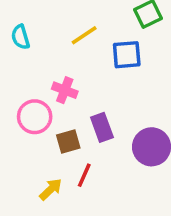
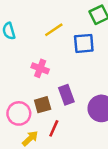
pink circle: (35, 117) -> (19, 113), moved

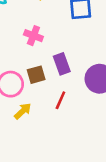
red line: (54, 128) -> (60, 100), moved

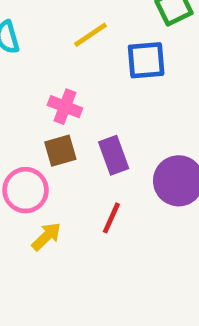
brown square: (36, 75) -> (60, 151), moved

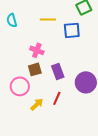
yellow line: (90, 35) -> (48, 19), turned 35
yellow arrow: (46, 236) -> (37, 104), moved

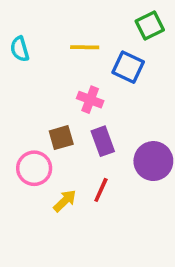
blue square: (72, 30) -> (128, 67), turned 30
pink cross: (37, 50) -> (90, 100), moved

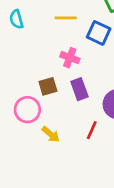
red line: (101, 190) -> (92, 130), moved
yellow arrow: (65, 201) -> (51, 134), turned 84

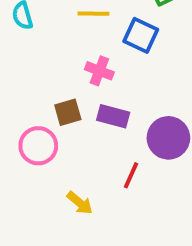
purple rectangle: (79, 89) -> (113, 116), turned -55
yellow arrow: (51, 134) -> (80, 203), moved

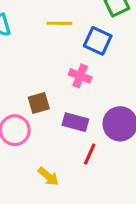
pink cross: (99, 71) -> (80, 76), moved
purple rectangle: (113, 116) -> (75, 122), moved

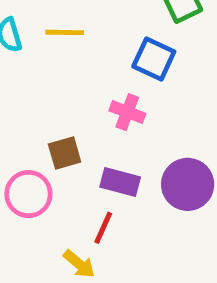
yellow line: (59, 23) -> (65, 32), moved
red line: (90, 154) -> (103, 228), moved

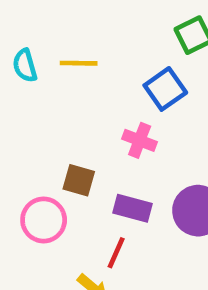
blue square: (154, 59) -> (165, 89), turned 30
brown square: (65, 153) -> (79, 180), turned 32

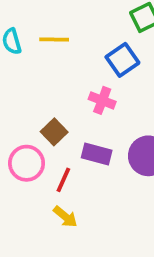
brown square: (79, 180) -> (54, 132), turned 30
red line: (116, 253) -> (63, 180), moved

